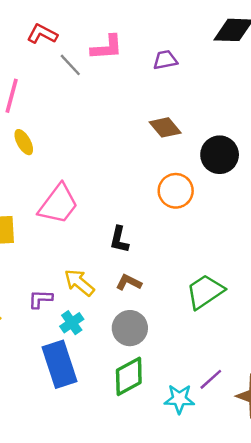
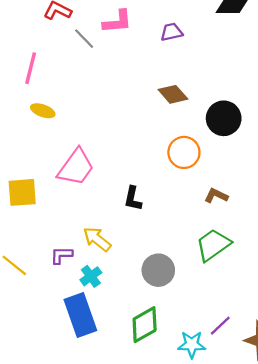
yellow ellipse: (24, 142) -> (43, 111), turned -40
brown L-shape: (129, 282) -> (216, 196), moved
gray circle: (130, 328) -> (158, 270), moved

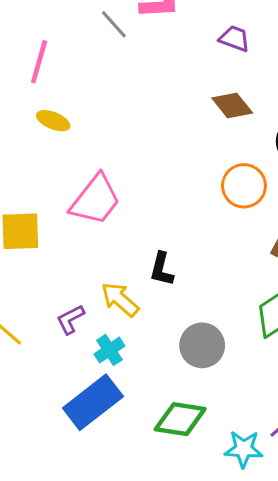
purple trapezoid: (172, 32) -> (235, 39), moved, turned 30
black L-shape: (133, 199) -> (162, 269), moved
purple L-shape: (61, 255) -> (70, 319), turned -30
blue rectangle: (80, 315) -> (93, 402), turned 69
green diamond: (145, 325) -> (180, 419), turned 36

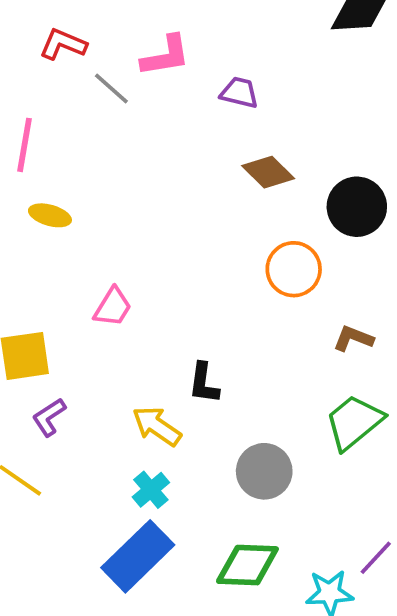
purple trapezoid: (235, 39) -> (239, 93), moved
pink trapezoid: (95, 200) -> (113, 307), size x0.6
purple L-shape: (70, 319) -> (49, 417), moved

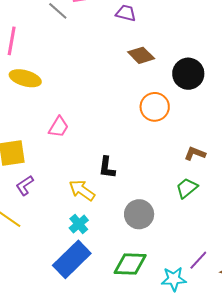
yellow ellipse: (50, 215) -> (25, 78), size x1.4
brown L-shape: (353, 338) -> (195, 154), moved
green trapezoid: (354, 422) -> (187, 188), size x0.7

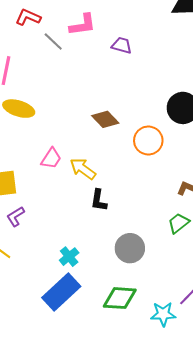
brown diamond: (141, 55) -> (105, 119), moved
yellow arrow: (82, 190) -> (83, 169), moved

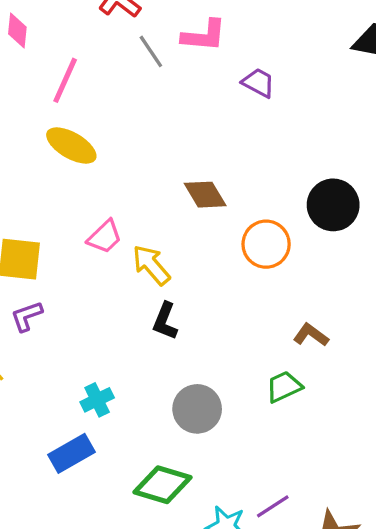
blue rectangle: (61, 292) -> (72, 453), size x0.7

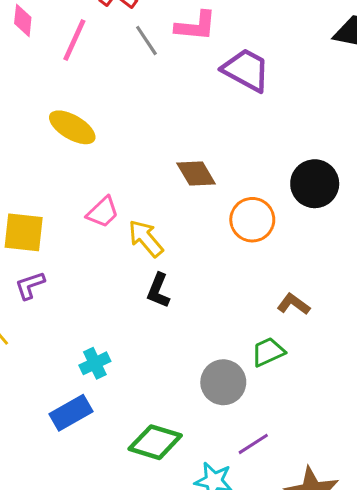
pink line: (65, 80) -> (74, 40), moved
purple trapezoid: (258, 83) -> (246, 70), size x1.6
gray circle: (197, 409) -> (223, 382), moved
purple line: (273, 506) -> (253, 444), moved

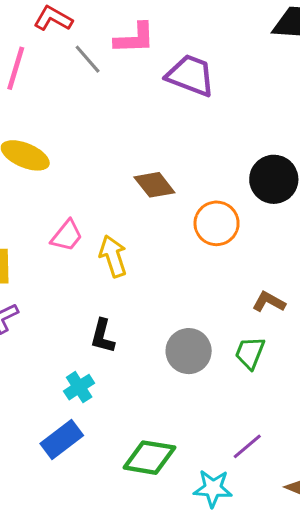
yellow arrow: (146, 238) -> (113, 256), turned 30
black L-shape: (158, 291) -> (102, 336), moved
green trapezoid: (268, 352) -> (250, 353), turned -36
gray circle: (223, 382) -> (189, 351), moved

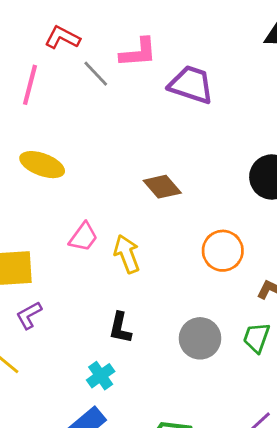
orange circle: (217, 223) -> (223, 251), moved

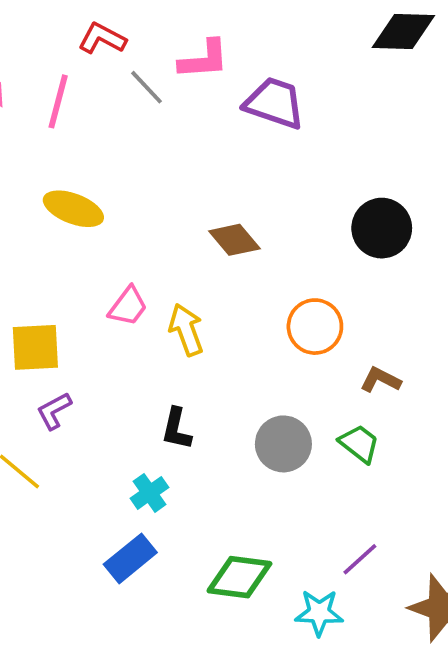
green trapezoid: (256, 338) -> (359, 444), turned 108

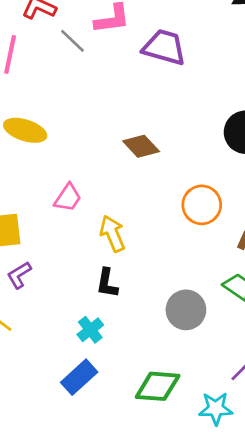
yellow arrow: (186, 330) -> (112, 234), moved
gray circle: (283, 444) -> (186, 310), moved

